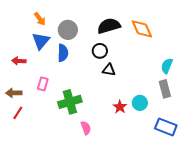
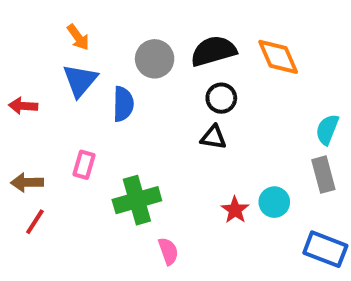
gray circle: (68, 30) -> (155, 59), moved
black circle: (100, 51) -> (221, 98), moved
red arrow: (19, 61) -> (23, 106), moved

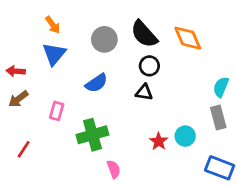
black semicircle: (213, 51) -> (144, 34), turned -116
blue semicircle: (123, 104) -> (96, 83), moved, turned 55
brown arrow: (27, 182) -> (18, 99), moved, turned -36

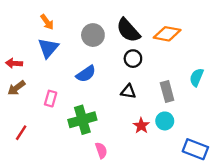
orange diamond: (188, 38) -> (167, 34), turned -56
black triangle: (144, 92) -> (128, 92), moved
gray rectangle: (218, 118) -> (167, 92), moved

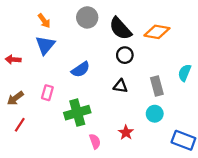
gray circle: (93, 35) -> (87, 17), moved
brown arrow: (16, 88) -> (15, 98), moved
red star: (141, 126) -> (126, 133), moved

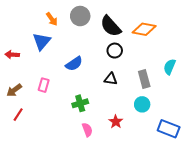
orange arrow: (44, 21) -> (52, 19), moved
green cross: (77, 113) -> (80, 103), moved, size x0.7

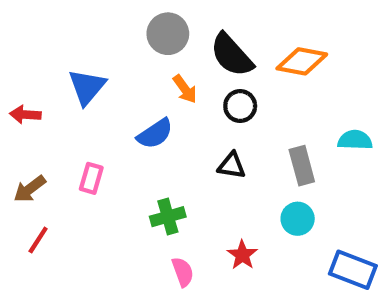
orange arrow: (52, 19) -> (185, 89), moved
cyan semicircle: (170, 67) -> (355, 140), turned 70

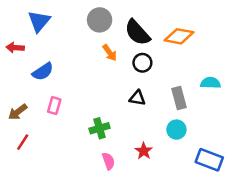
blue triangle: (87, 87) -> (39, 21), moved
red arrow: (25, 115) -> (15, 48), moved
blue semicircle: (155, 134) -> (43, 72), moved

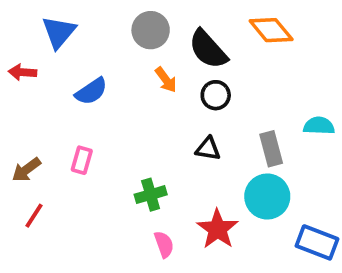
orange diamond: (179, 36) -> (271, 30), moved, turned 40
blue semicircle: (43, 72) -> (91, 91), moved
cyan circle: (176, 130) -> (267, 197), size x1.5
red star: (144, 151) -> (218, 229), size x1.5

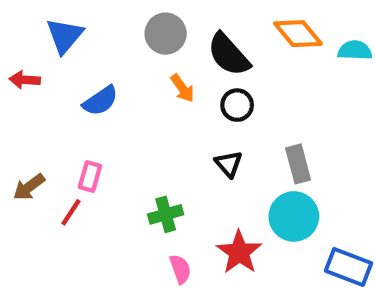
cyan semicircle: (319, 126) -> (355, 50), moved
black triangle: (208, 149) -> (229, 164), turned 40
red line: (34, 216) -> (71, 212), moved

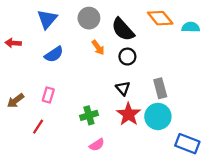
blue triangle: (65, 36) -> (47, 19), moved
red line: (71, 212) -> (38, 127), moved
red star: (239, 252) -> (129, 114), moved
pink semicircle: (180, 269) -> (97, 145), turned 77

